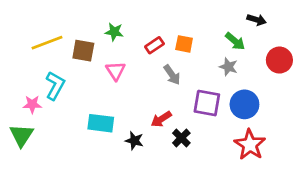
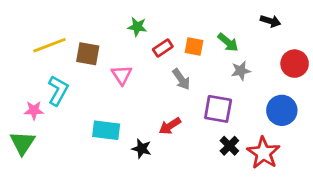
green star: (114, 32) -> (137, 27), moved
green arrow: (235, 41) -> (228, 42), moved
gray star: (228, 67) -> (241, 71), turned -30
blue circle: (244, 104) -> (282, 110), moved
black cross: (181, 138) -> (229, 146), moved

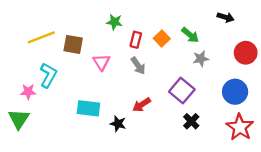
orange square: (194, 47) -> (162, 39), turned 35
red rectangle: (163, 48) -> (136, 40), turned -42
gray arrow: (181, 79) -> (138, 66), moved
purple square: (218, 109) -> (182, 91), turned 30
red star: (263, 153) -> (240, 127), moved

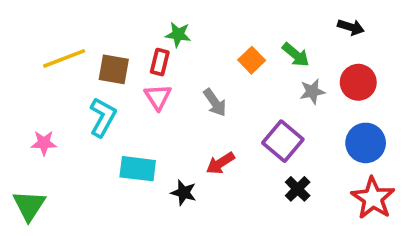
red rectangle: (136, 40) -> (160, 62), moved
red circle: (246, 53) -> (358, 82), moved
cyan L-shape: (48, 75) -> (103, 117), moved
green triangle: (19, 119) -> (29, 205), moved

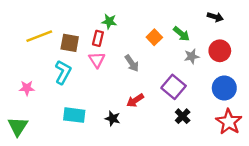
cyan rectangle: (138, 169) -> (74, 115), moved

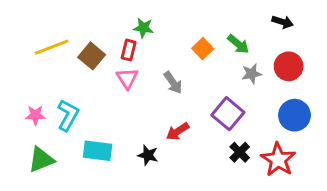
brown square: (70, 43) -> (92, 56), turned 30
cyan L-shape: (63, 72) -> (68, 115), moved
red star: (229, 122) -> (278, 160), moved
green triangle: (18, 126) -> (41, 160), moved, turned 35

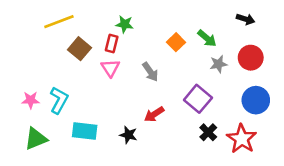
yellow line: (52, 47) -> (59, 22), moved

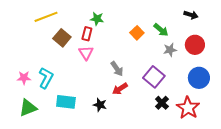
gray arrow: (150, 72) -> (117, 69), moved

